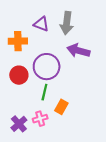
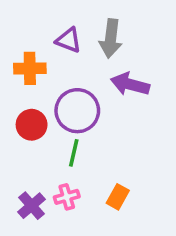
orange rectangle: (61, 107) -> (118, 197), moved

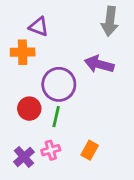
gray arrow: (111, 39) -> (110, 21), moved
purple triangle: (68, 40) -> (39, 27), moved
red circle: (32, 125) -> (29, 109), moved

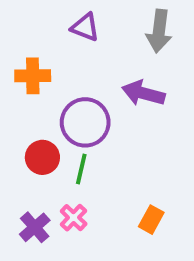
purple triangle: (39, 27) -> (85, 27), moved
pink cross: (51, 150) -> (74, 218), turned -30
orange rectangle: (90, 150) -> (151, 220), moved

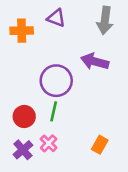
orange cross: (33, 76) -> (22, 31), moved
red circle: (42, 157) -> (24, 117), moved

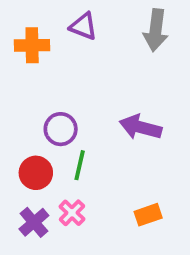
purple arrow: (95, 61) -> (140, 127), moved
purple circle: (56, 81) -> (61, 129), moved, size x0.7
orange rectangle: (100, 145) -> (148, 215), turned 42

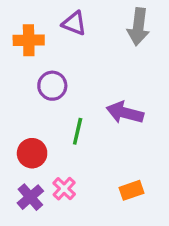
purple circle: (61, 129) -> (52, 86), moved
green line: (80, 165) -> (78, 131), moved

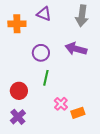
purple circle: (52, 86) -> (41, 53), moved
purple arrow: (125, 113) -> (76, 49), moved
pink cross: (64, 189) -> (61, 104), moved

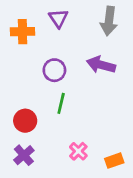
purple triangle: (44, 14) -> (58, 18), turned 35
pink cross: (61, 104) -> (78, 151), moved
orange rectangle: (78, 113) -> (114, 161), moved

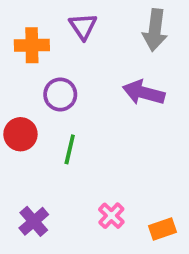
purple circle: (54, 70) -> (60, 94), moved
green line: (61, 103) -> (70, 149), moved
red circle: (25, 121) -> (20, 134), moved

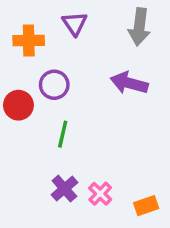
red circle: (20, 134) -> (18, 105), moved
purple cross: (34, 221) -> (64, 189), moved

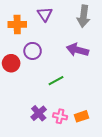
green line: (63, 134) -> (56, 81), moved, turned 49
pink cross: (100, 194) -> (60, 116), turned -32
orange rectangle: (146, 206) -> (82, 116), moved

